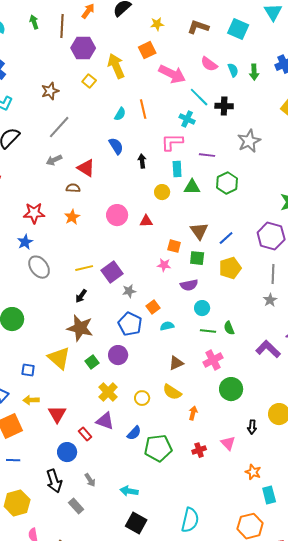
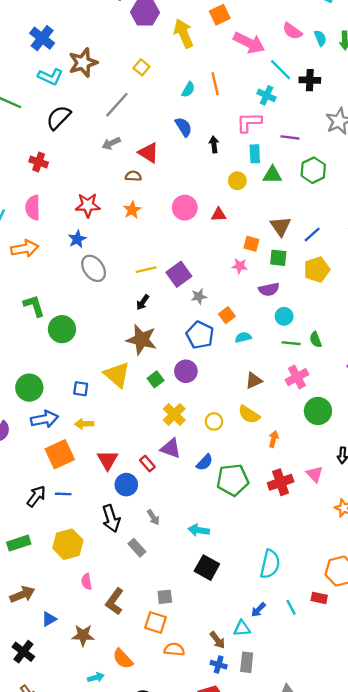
yellow square: (89, 81) -> (141, 67), moved
brown star: (50, 91) -> (83, 63), moved, size x1.4
red triangle: (57, 414) -> (108, 460), moved
red cross: (199, 450) -> (281, 482), size x1.5

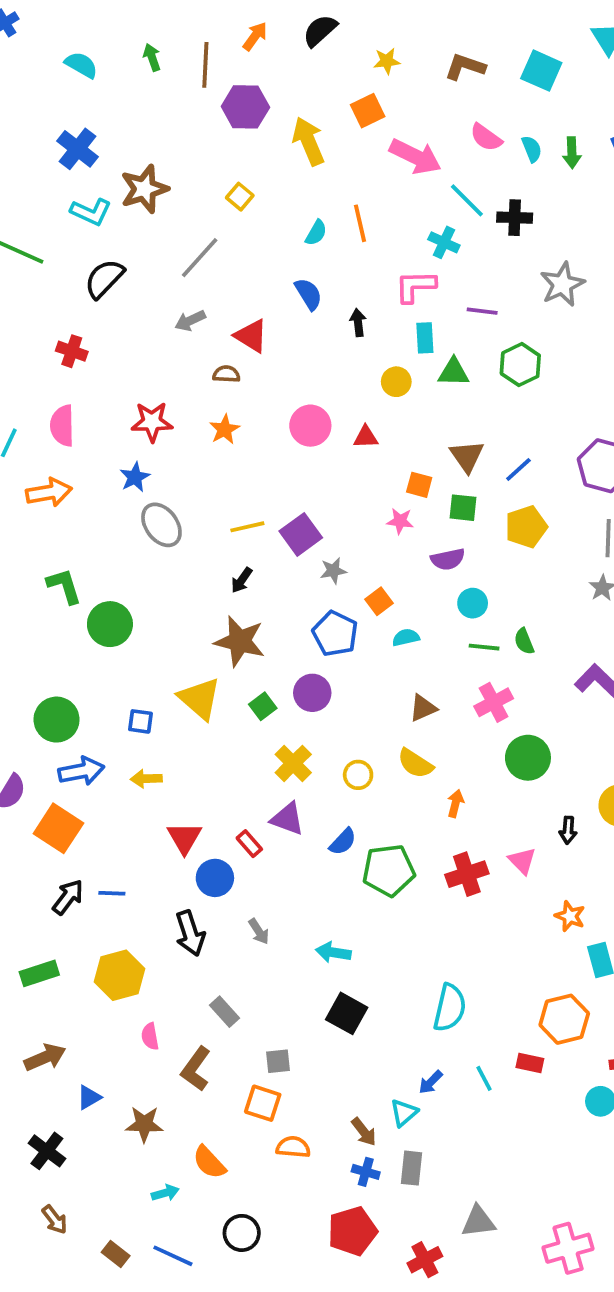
orange square: (60, 454) -> (58, 828), moved, turned -32
gray rectangle: (137, 548) -> (224, 1012), moved
cyan triangle: (242, 628) -> (404, 1113), turned -36

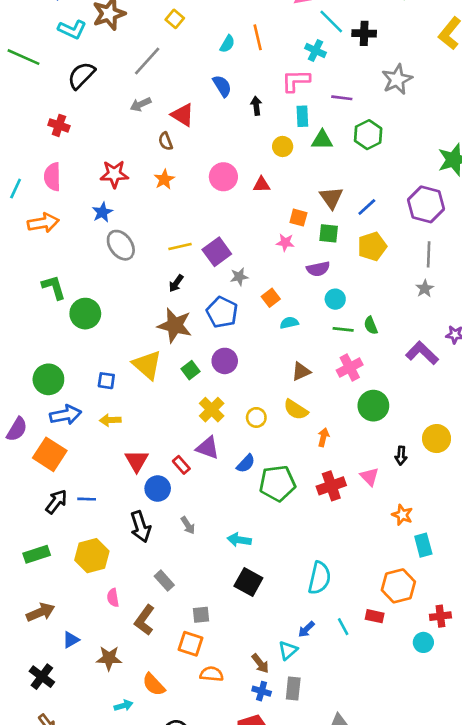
brown semicircle: (226, 374) -> (166, 141), turned -114
blue pentagon: (335, 634) -> (222, 312), moved

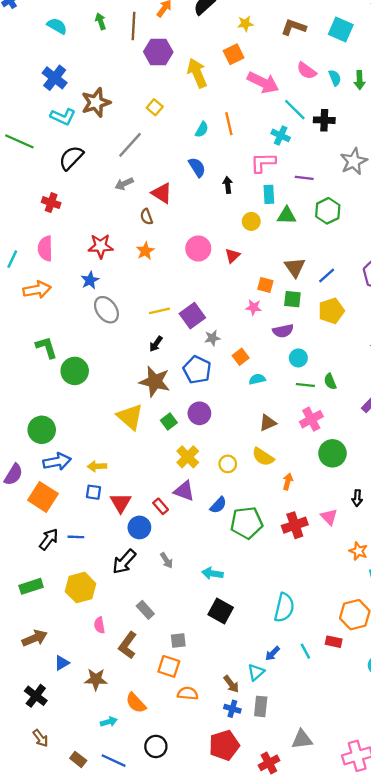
red triangle: (262, 185) -> (232, 256), turned -42
blue square: (106, 381) -> (94, 492), moved
black arrow: (141, 527) -> (124, 562), turned 60

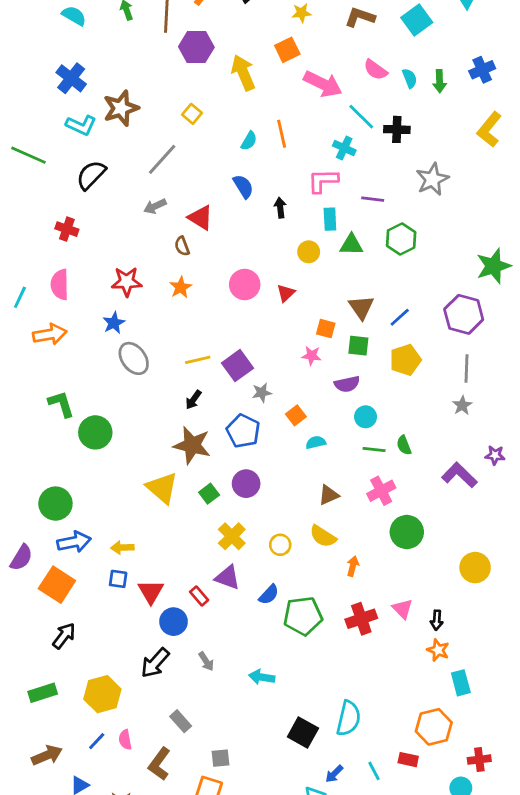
cyan square: (341, 30) -> (417, 20), turned 30
black arrow: (357, 498) -> (437, 620), moved
blue line: (76, 537) -> (97, 741), moved, turned -49
black square: (221, 611) -> (303, 733), moved

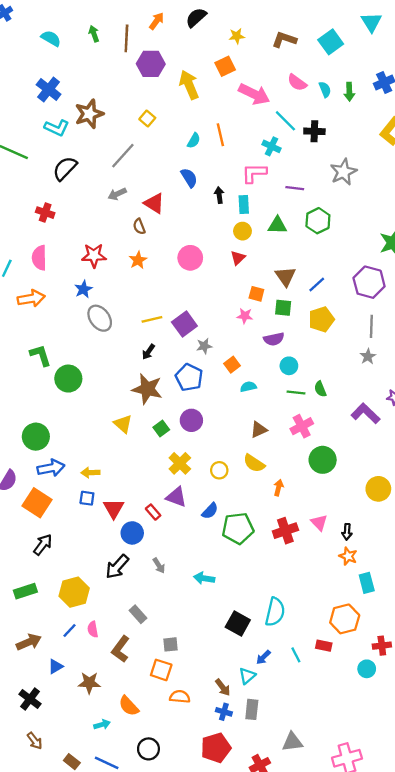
cyan rectangle: (330, 219) -> (244, 204), moved
red triangle: (286, 293) -> (238, 258), moved
yellow triangle: (162, 488) -> (123, 424), size x0.7

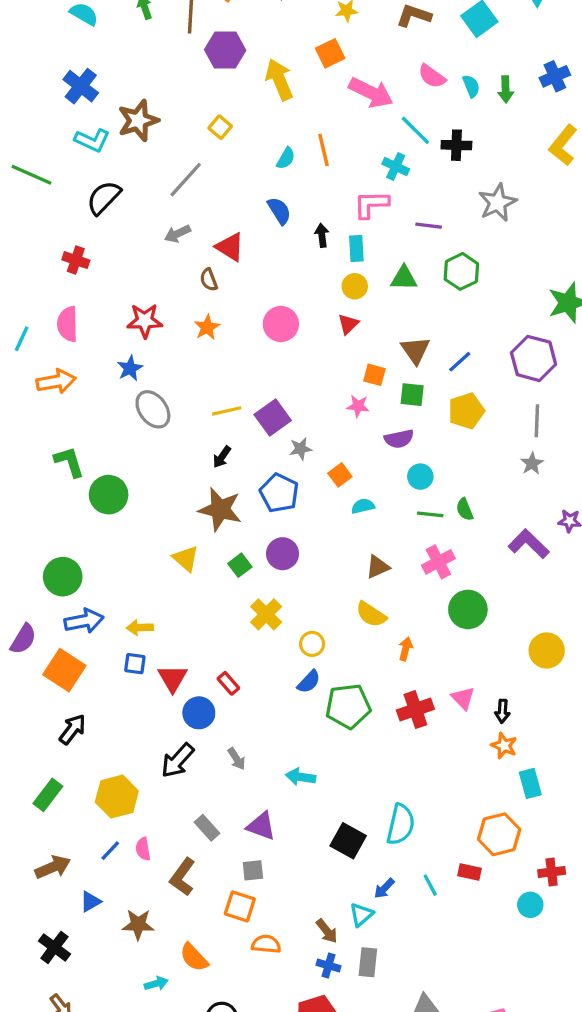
yellow circle: (219, 470) -> (312, 644), moved
purple triangle: (176, 497) -> (261, 826), moved
green rectangle: (25, 591) -> (48, 795), turned -35

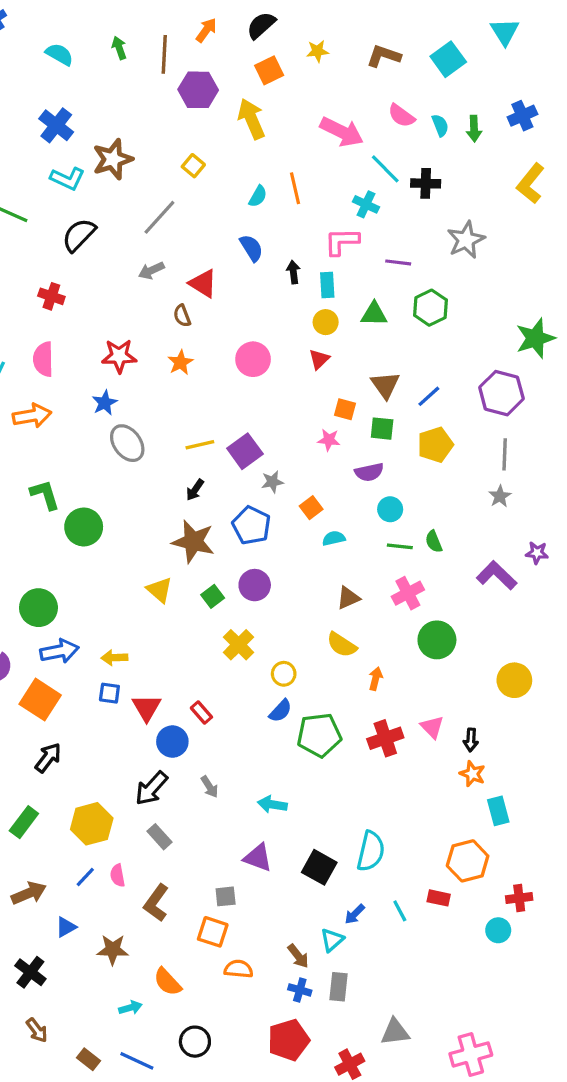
orange square: (330, 53) -> (269, 70), moved
purple triangle: (261, 826) -> (258, 858), moved
gray rectangle: (207, 828) -> (159, 837), moved

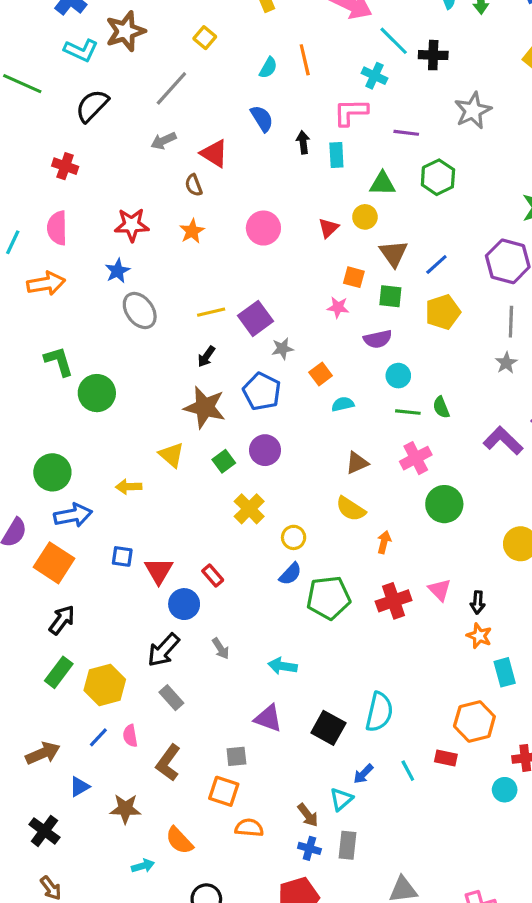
yellow circle: (326, 322) -> (365, 217), moved
yellow arrow: (114, 658) -> (129, 487), moved
green rectangle: (24, 822) -> (59, 672), moved

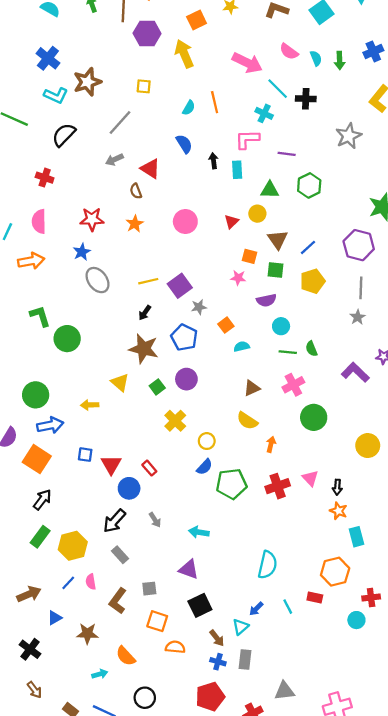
yellow square: (205, 38) -> (144, 86), turned -35
gray star: (473, 111) -> (349, 136), moved
black square: (328, 728) -> (200, 605), moved, turned 35
gray square: (236, 756) -> (149, 589), moved

